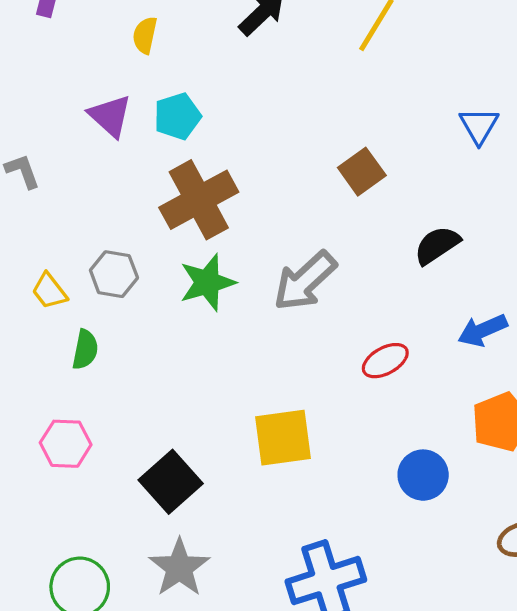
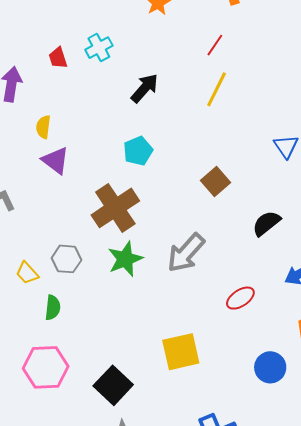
yellow semicircle: (145, 35) -> (43, 127), moved
cyan pentagon: (177, 116) -> (138, 151), moved
pink hexagon: (66, 444) -> (46, 367), size x1.4

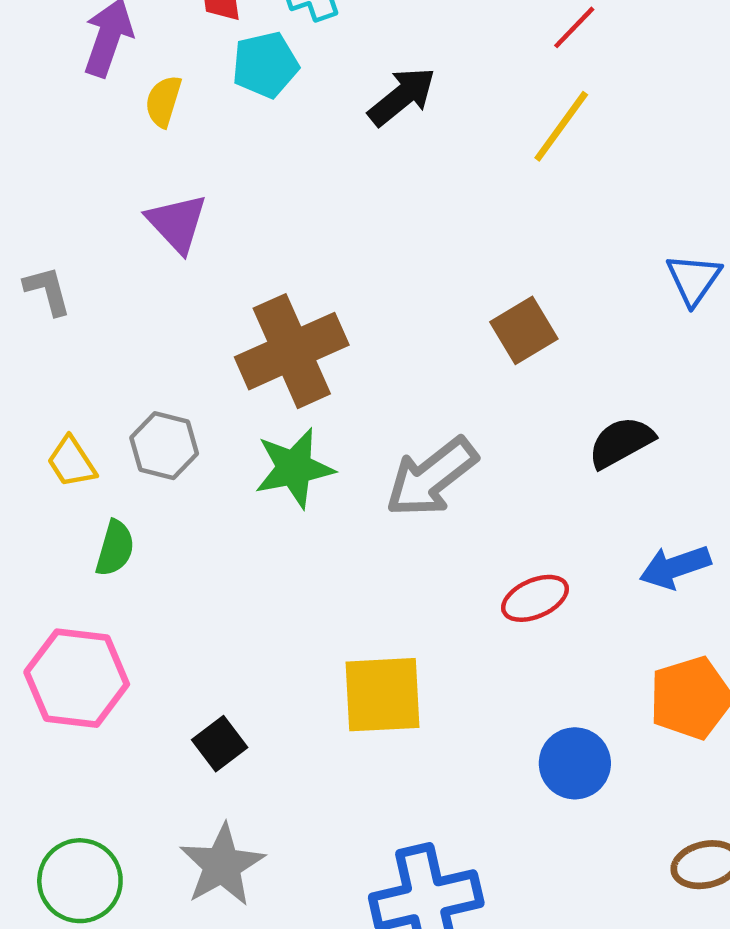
yellow semicircle: (43, 127) -> (163, 101), moved
cyan pentagon: (138, 151) -> (265, 65), moved
black square: (113, 385) -> (220, 744), size x0.6

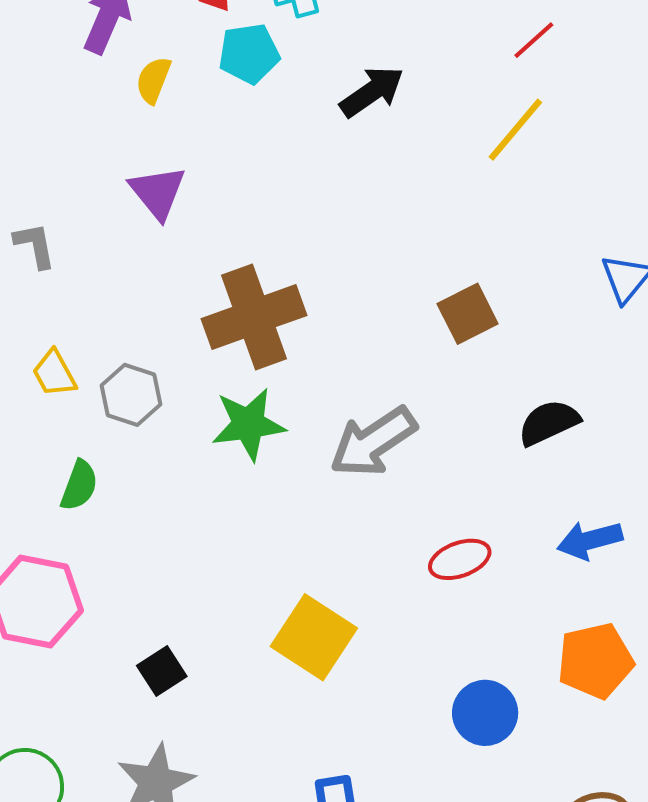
yellow trapezoid: (72, 462) -> (54, 373), moved
yellow square: (383, 695) -> (314, 637), turned 32

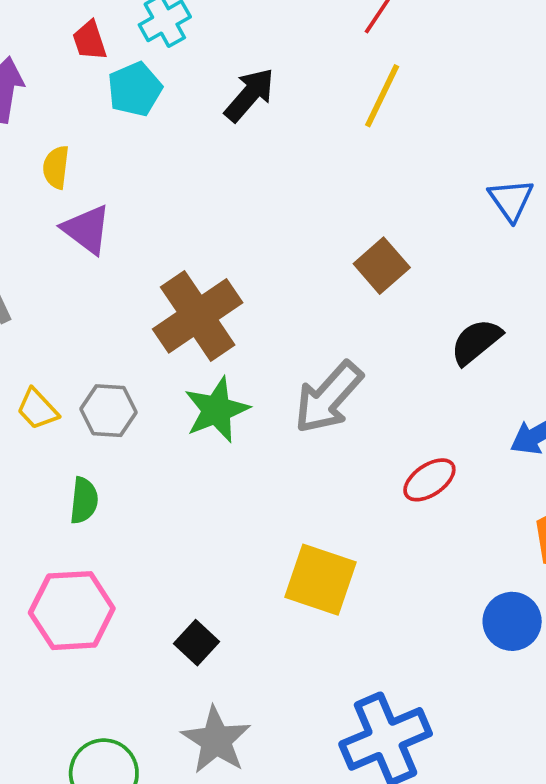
yellow semicircle: (153, 80) -> (56, 167), moved
blue circle: (485, 713) -> (512, 621), moved

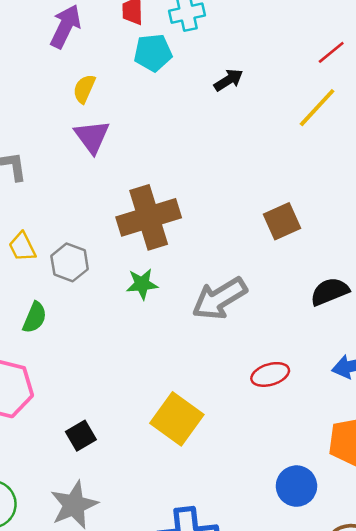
black arrow: (250, 95) -> (229, 80), size x0.7
green star: (217, 410) -> (142, 284), size x0.7

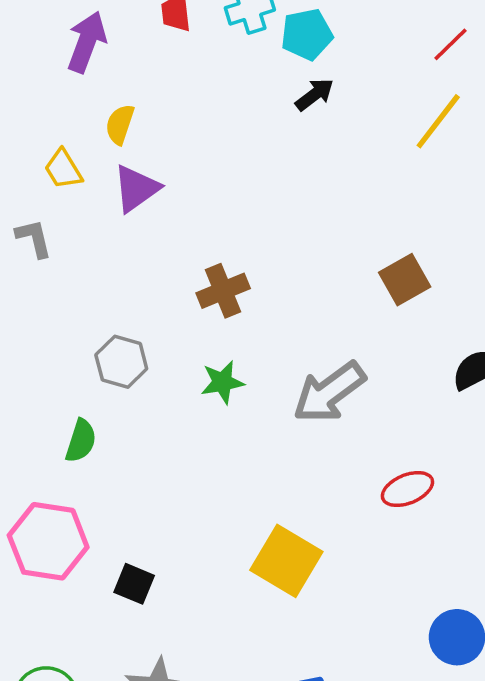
cyan pentagon: (153, 53) -> (307, 34), moved
purple triangle: (92, 137) -> (136, 188), turned 36
brown cross: (149, 217) -> (223, 291), size x0.6
yellow trapezoid: (22, 247) -> (63, 169), moved
black square: (81, 436) -> (134, 584), moved, turned -32

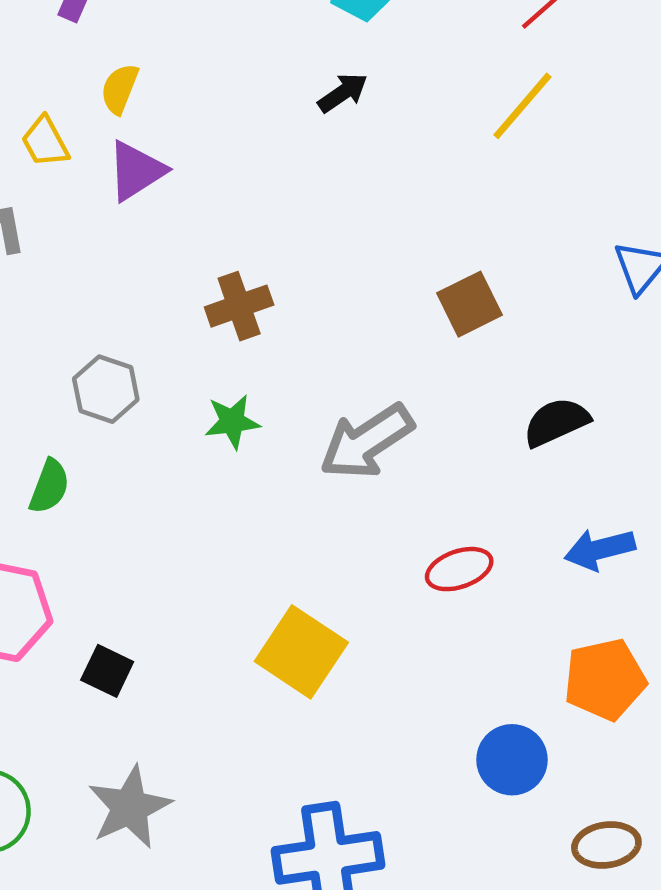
black arrow: (315, 94) -> (343, 93), moved

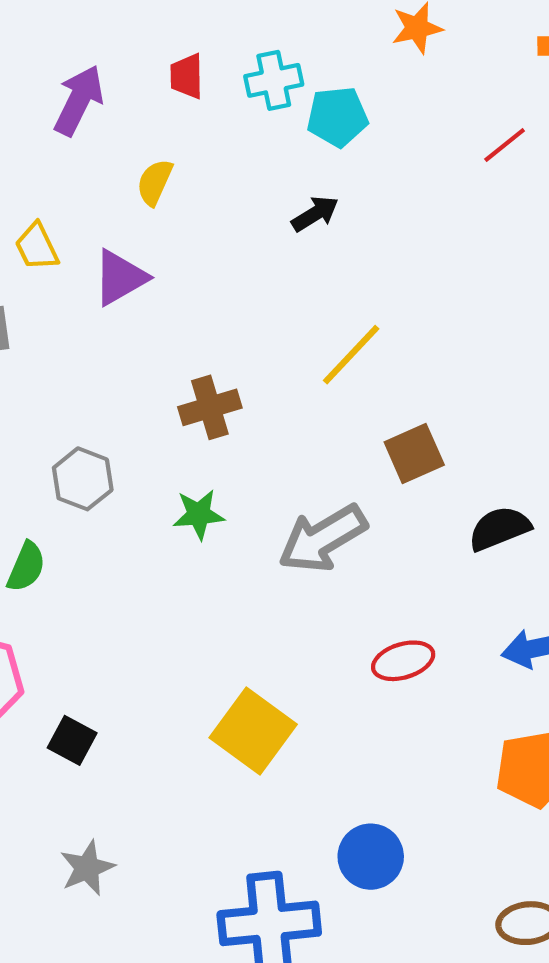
yellow semicircle: (120, 89) -> (155, 182), moved
yellow line: (522, 106) -> (351, 355), moved
brown square: (470, 304) -> (414, 454), moved
blue circle: (512, 760) -> (371, 857), moved
gray star: (130, 807) -> (87, 868), size x0.7

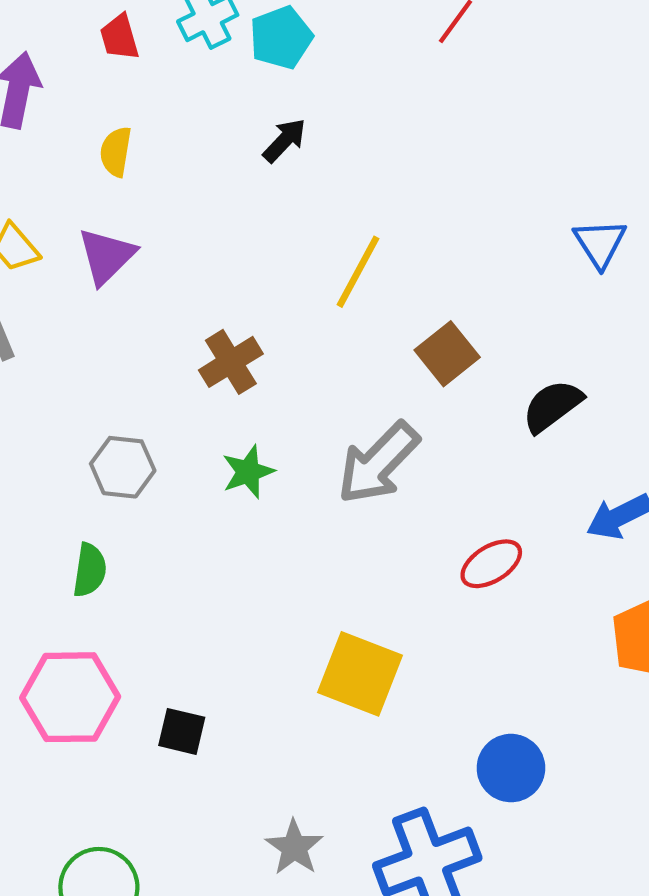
gray star: (87, 868) -> (294, 847), moved

